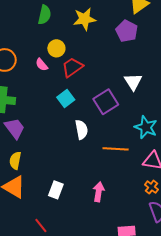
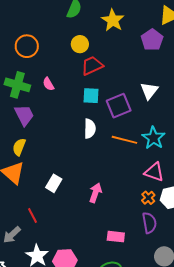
yellow star: (85, 19) -> (113, 20), turned 30
pink semicircle: (42, 65) -> (48, 84), moved
cyan square: (66, 99) -> (91, 96), moved, turned 30
orange line: (116, 149) -> (124, 140), moved

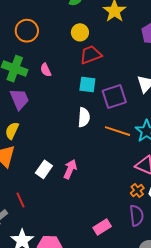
pink arrow: (95, 193) -> (70, 169), moved
pink rectangle: (116, 237) -> (102, 227), turned -42

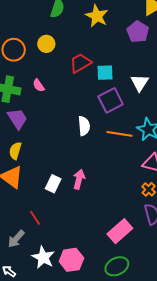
yellow circle: (80, 32) -> (46, 44), moved
cyan square: (87, 85) -> (105, 73), moved
pink rectangle: (102, 227) -> (120, 231), size x1.4

